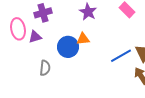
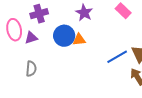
blue circle: (68, 47) -> (64, 36), moved
gray semicircle: (45, 68) -> (31, 69), moved

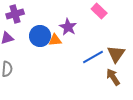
purple star: (84, 13) -> (68, 27), moved

